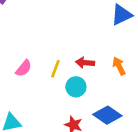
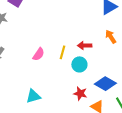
orange arrow: (119, 66) -> (111, 37), moved

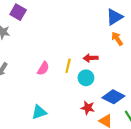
orange arrow: (111, 37) -> (117, 39), moved

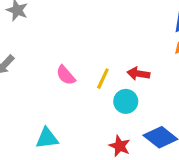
pink semicircle: (43, 68) -> (66, 75), turned 96

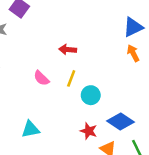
red arrow: (138, 74) -> (68, 50), moved

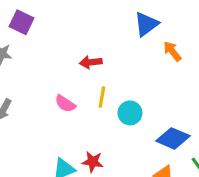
blue triangle: (133, 27) -> (146, 24), moved
red star: (89, 131) -> (93, 162), moved

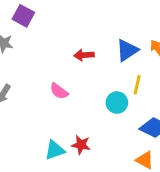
blue triangle: (146, 24) -> (127, 50), moved
yellow line: (102, 97) -> (137, 85), moved

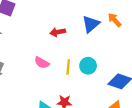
yellow line: (137, 85) -> (68, 67), moved

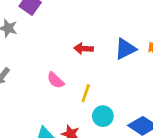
cyan circle: (88, 66) -> (103, 116), moved

